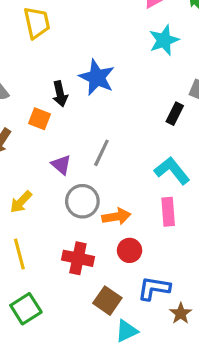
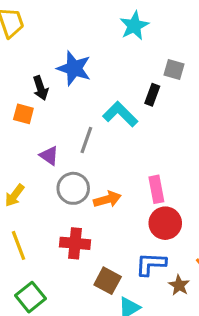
cyan L-shape: (172, 171) -> (120, 114), moved
red circle: (130, 250) -> (165, 223), moved, size x1.4

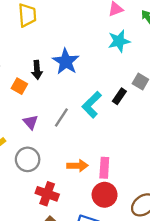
cyan L-shape: (120, 114) -> (92, 105), turned -104
gray circle: (73, 188) -> (28, 159), moved
orange arrow: (107, 199) -> (78, 166), moved
red cross: (75, 243) -> (47, 194), moved

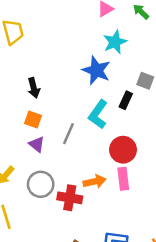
blue star: (66, 62) -> (96, 70), moved
orange square: (19, 86) -> (33, 119), moved
red cross: (47, 194) -> (70, 198), moved
red circle: (105, 195) -> (123, 150), moved

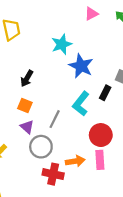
cyan star: (115, 42) -> (62, 44), moved
black arrow: (34, 88) -> (27, 78), turned 42
gray circle: (41, 184) -> (41, 147), moved

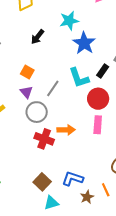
black arrow: (27, 78) -> (38, 37), moved
cyan L-shape: (81, 104) -> (79, 78), turned -65
red circle: (101, 135) -> (98, 99), moved
pink rectangle: (100, 160) -> (98, 125), moved

